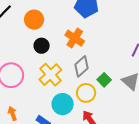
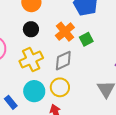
green square: (104, 80) -> (86, 39), moved

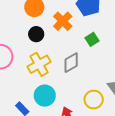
orange cross: (65, 32) -> (63, 21), moved
yellow circle: (60, 87) -> (94, 100), moved

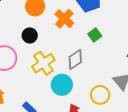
black circle: (36, 34) -> (30, 35), moved
cyan circle: (45, 96) -> (62, 85), moved

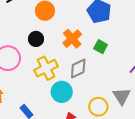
orange cross: (64, 19) -> (72, 39), moved
green square: (95, 35) -> (101, 47), turned -32

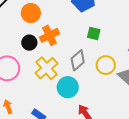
orange cross: (72, 39) -> (49, 35), moved, turned 30
yellow circle: (98, 107) -> (106, 65), moved

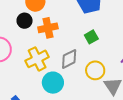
green square: (94, 34) -> (91, 37), turned 32
black circle: (29, 43) -> (25, 21), moved

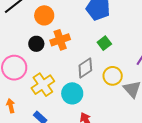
black circle: (25, 21) -> (36, 44), moved
yellow cross: (37, 59) -> (43, 85), moved

